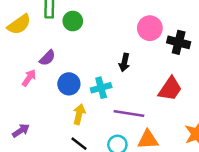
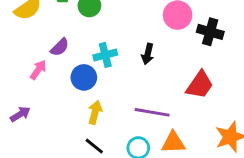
cyan cross: (101, 88) -> (105, 55), moved
purple arrow: (21, 131) -> (20, 114), moved

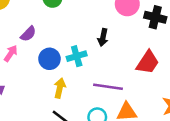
cyan cross: (105, 55) -> (77, 56), moved

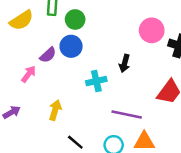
blue circle: (49, 59) -> (71, 46), moved
yellow arrow: (60, 88) -> (55, 110), moved

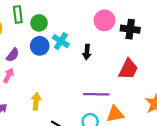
purple semicircle: (48, 55) -> (13, 55), moved
cyan cross: (96, 81) -> (61, 41), moved, turned -35

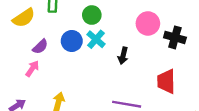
green circle: (39, 23) -> (92, 15), moved
red trapezoid: (128, 69) -> (166, 81), turned 145

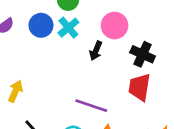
pink circle: (148, 23) -> (115, 26), moved
black cross: (175, 37) -> (143, 54), moved

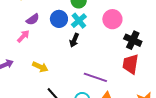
black arrow: (96, 51) -> (74, 40), moved
yellow arrow: (15, 91) -> (40, 67), turned 91

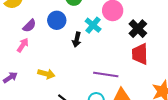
cyan cross: (79, 21) -> (93, 25), moved
black cross: (133, 40) -> (138, 29), turned 30

